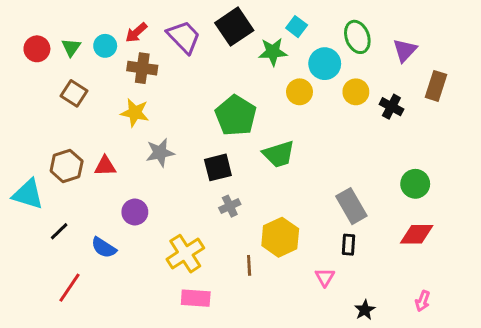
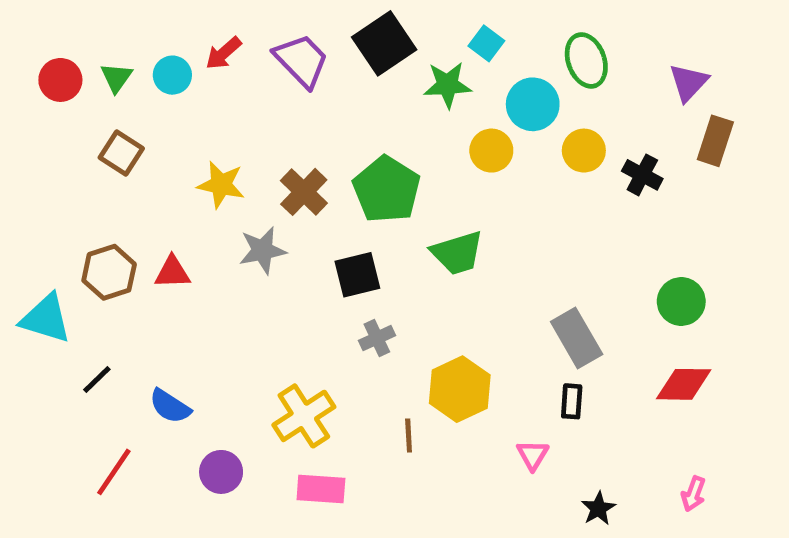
purple triangle: (405, 50) -> (689, 82), moved
brown cross: (142, 68) -> (304, 192), moved, turned 36
purple circle: (135, 212) -> (221, 472), moved

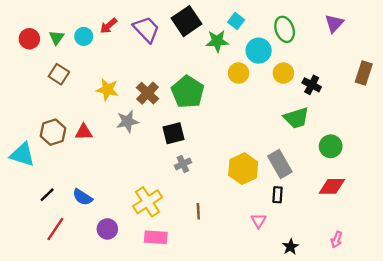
purple triangle: (689, 82) -> (334, 23), moved
brown rectangle: (715, 141) -> (364, 73), moved
green trapezoid: (457, 253) -> (296, 118), moved
black line: (97, 379) -> (47, 195), moved
yellow hexagon: (460, 389) -> (243, 169), moved

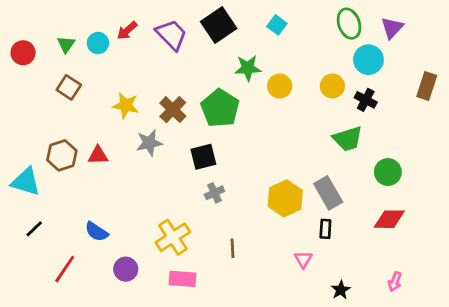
green ellipse: (285, 29) -> (349, 24), moved
red circle: (29, 39) -> (23, 53), moved
green star: (217, 41) -> (248, 68), moved
cyan circle: (259, 51) -> (368, 60), moved
black line: (47, 195) -> (34, 229), moved

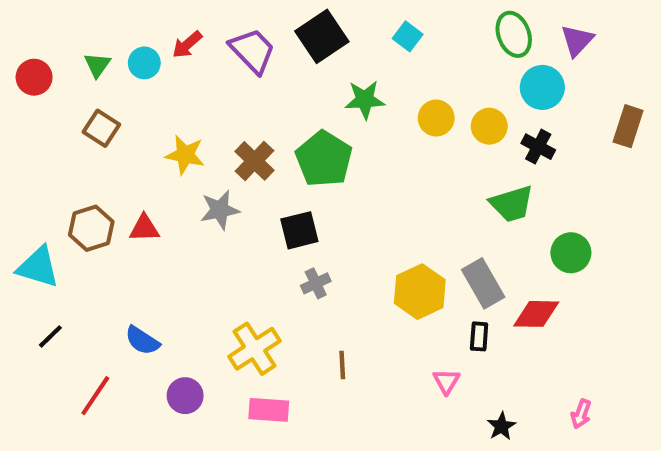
yellow circle: (280, 86) -> (436, 118), moved
red diamond: (389, 219) -> (536, 314), moved

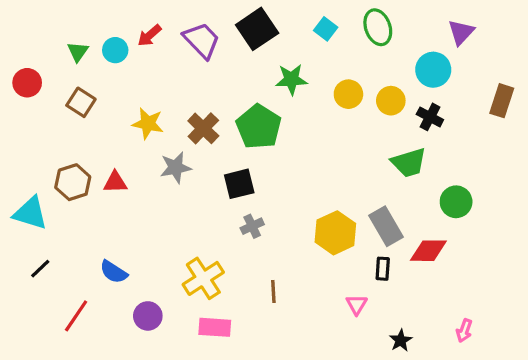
green ellipse: (514, 34) -> (378, 27), moved
red circle: (34, 77) -> (27, 83), moved

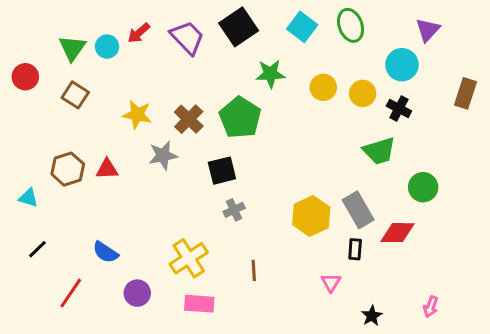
cyan square: (326, 29) -> (302, 27), size x1.4
green triangle: (78, 52) -> (72, 48), size x1.4
cyan triangle: (30, 213) -> (28, 198), size x0.6

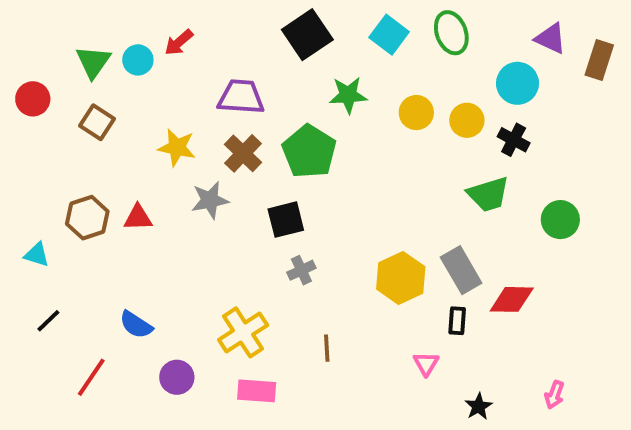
purple triangle: (428, 30) -> (551, 39), turned -48
purple trapezoid: (187, 37) -> (241, 97), moved, turned -42
brown rectangle: (465, 93) -> (599, 60), moved
green circle: (423, 187) -> (560, 220), moved

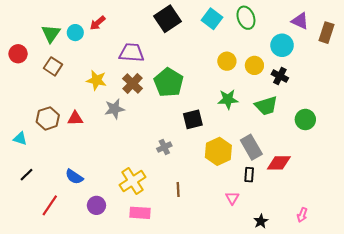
green star: (348, 95) -> (228, 99), moved
black square: (286, 220) -> (193, 119), moved

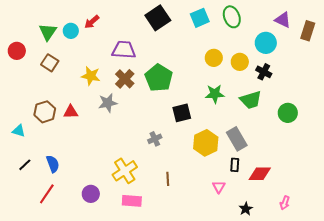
cyan square: (212, 19) -> (200, 18), turned 30
red diamond: (279, 163) -> (260, 174), moved
blue semicircle: (74, 177) -> (53, 164), moved, turned -144

